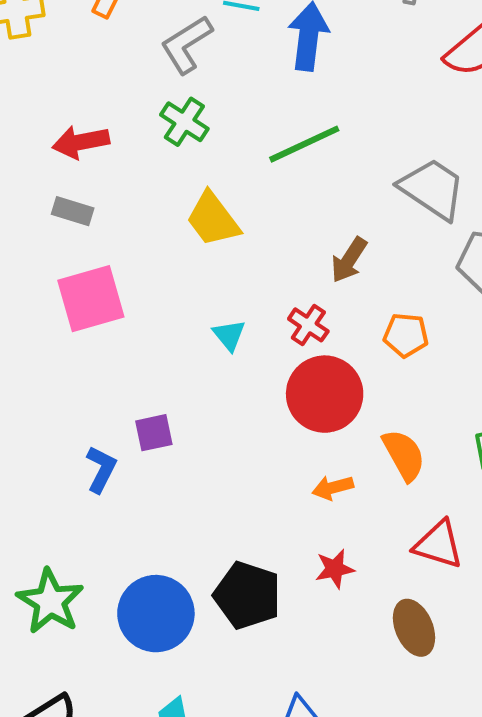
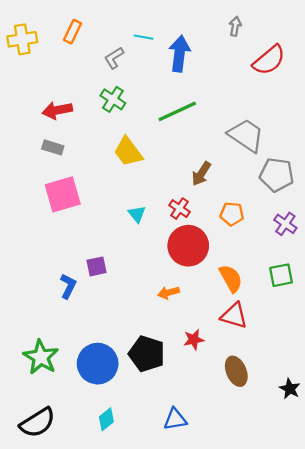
gray L-shape: (186, 45) -> (114, 58), size x0.7
orange arrow: (333, 488) -> (169, 293), moved
red triangle: (438, 544) -> (234, 316), moved

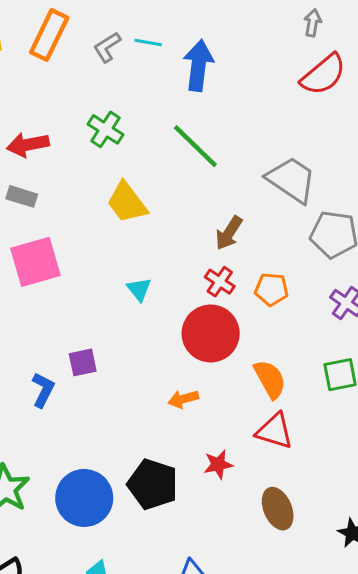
gray arrow: (235, 26) -> (313, 23), moved
orange rectangle: (72, 32) -> (49, 35), size x1.5
gray L-shape: (114, 58) -> (107, 47), moved
green line: (177, 111) -> (195, 146), turned 69
red cross: (179, 209) -> (220, 282), moved

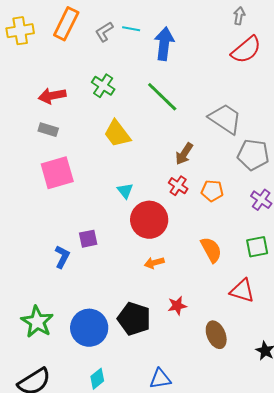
red circle: (211, 333) -> (149, 220), moved
red triangle: (275, 431) -> (242, 291), moved

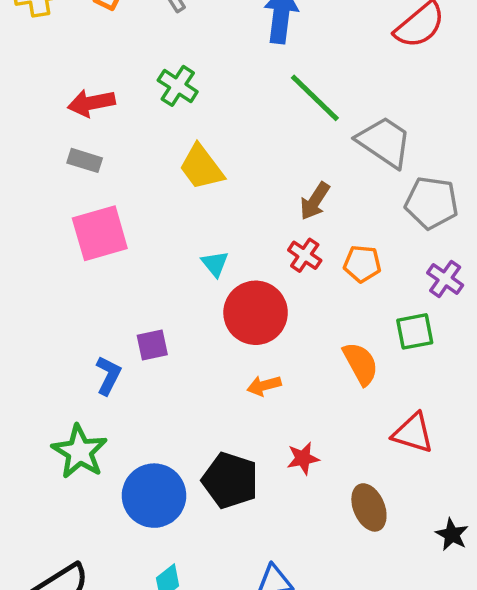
green line: (162, 97) -> (315, 98), moved
green square: (257, 247) -> (415, 331), moved
green star: (37, 322) -> (80, 452), moved

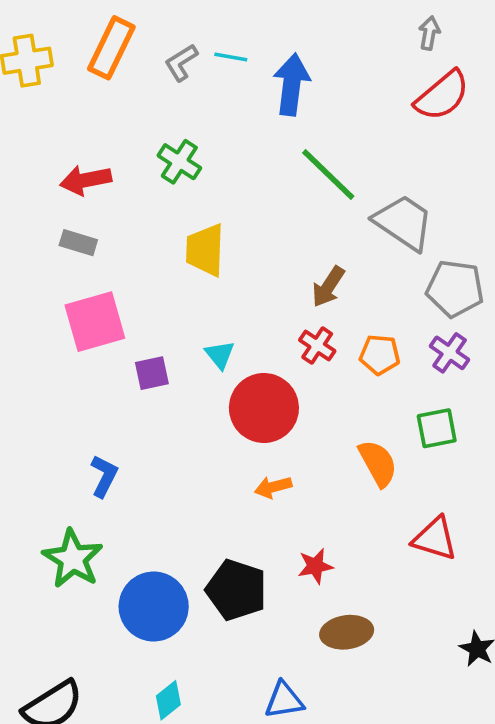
yellow trapezoid: (201, 167) -> (205, 250), turned 39
purple cross: (445, 279) -> (450, 353), moved
purple square: (152, 345) -> (152, 373), moved
brown ellipse: (369, 507) -> (347, 632), moved, turned -75

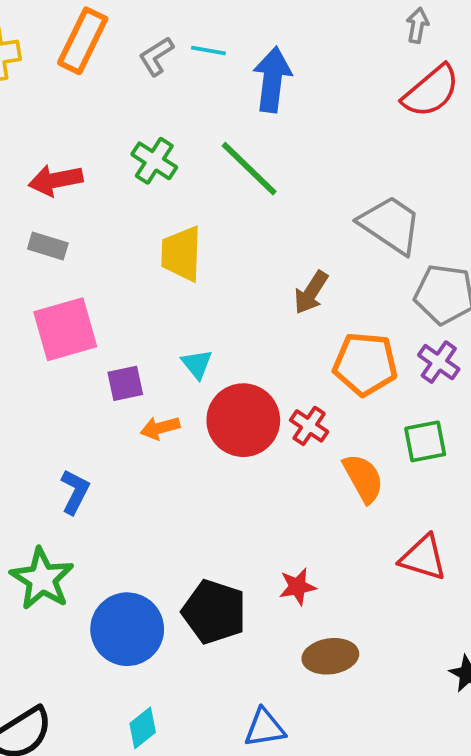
green line: (328, 175) -> (249, 169), moved
red cross: (317, 346) -> (309, 426), moved
orange pentagon: (380, 355) -> (365, 364), size x1.5
orange arrow: (273, 487) -> (160, 428), moved

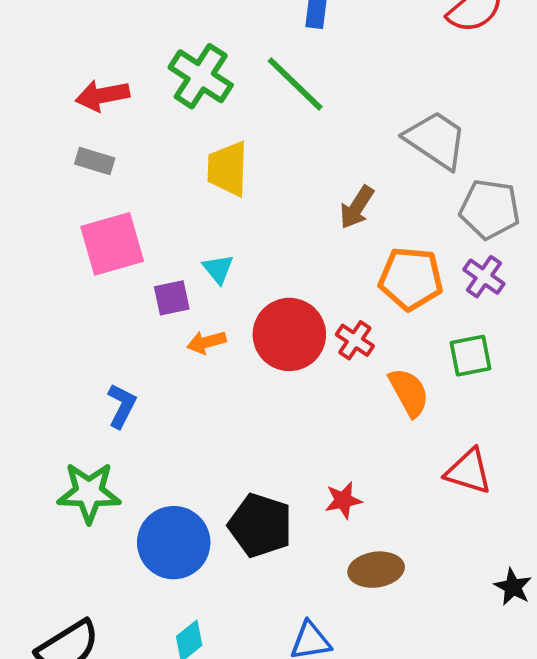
green cross: (154, 161) -> (201, 76), size x1.4
cyan triangle: (197, 364) -> (218, 269), moved
green star: (42, 579) -> (89, 493), turned -30

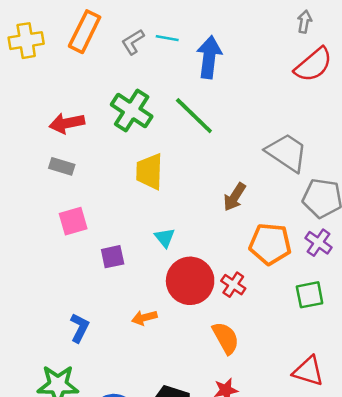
pink square: (112, 244) -> (73, 221), size x0.7
cyan triangle: (218, 269) -> (165, 238), moved
orange arrow: (206, 342) -> (144, 318), moved
orange semicircle: (409, 392) -> (226, 338), moved

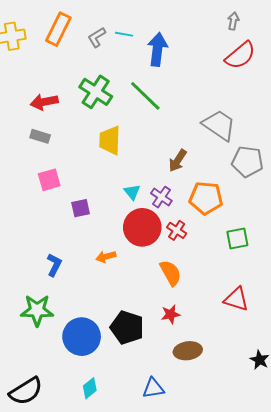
cyan triangle: (165, 238) -> (132, 192), moved
purple cross: (318, 243) -> (161, 197), moved

